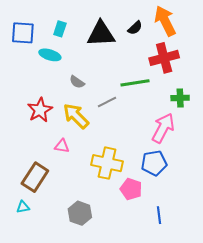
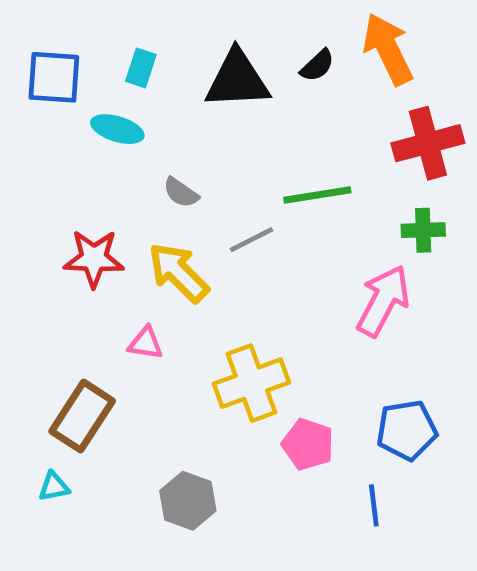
red cross: (164, 58) -> (428, 143), moved
red star: (40, 110) -> (94, 258), turned 30
yellow cross: (107, 163) -> (251, 383), turned -32
blue pentagon: (154, 163) -> (407, 430), moved

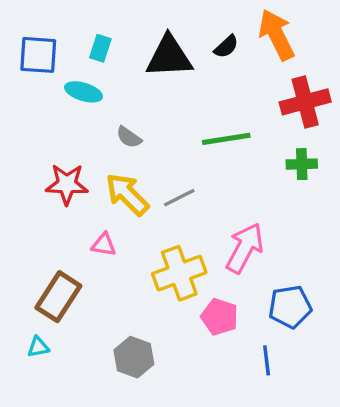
gray line: (251, 240) -> (179, 198), moved
pink arrow: (383, 301) -> (245, 248), moved

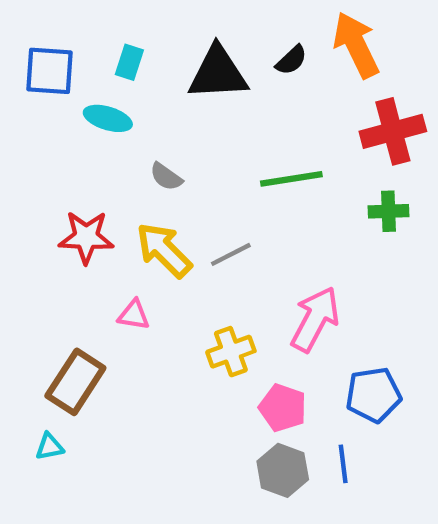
yellow cross: (179, 273) -> (231, 352), size x0.7
gray hexagon: (134, 357) -> (283, 470), moved

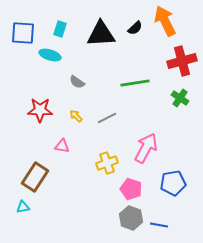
green cross: (389, 211) -> (180, 98), turned 36
yellow arrow: (164, 250) -> (76, 116), size x0.5
blue line: (343, 464) -> (159, 225), moved, turned -72

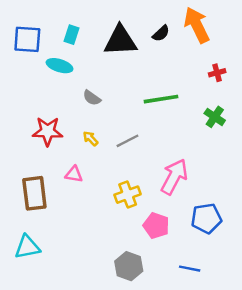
red cross: (182, 61) -> (217, 73), size x0.5
brown rectangle: (35, 177) -> (34, 193), moved, turned -40
cyan triangle: (23, 207) -> (27, 247), size x1.6
gray hexagon: (131, 218) -> (129, 266), moved

